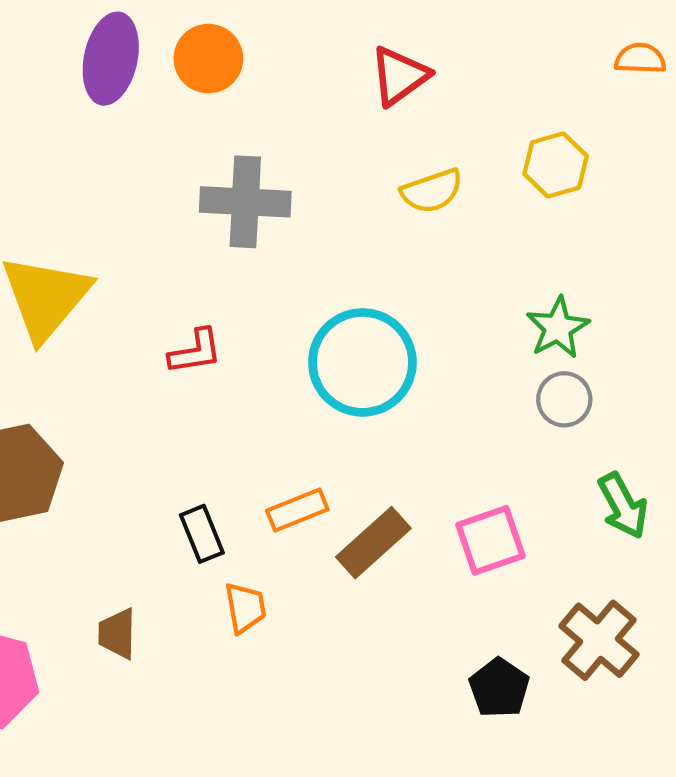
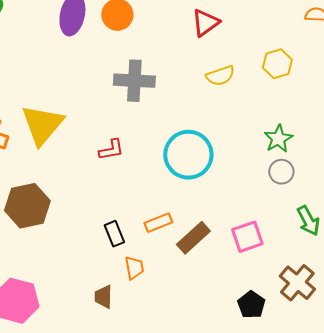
brown trapezoid: (117, 634) -> (103, 297), moved

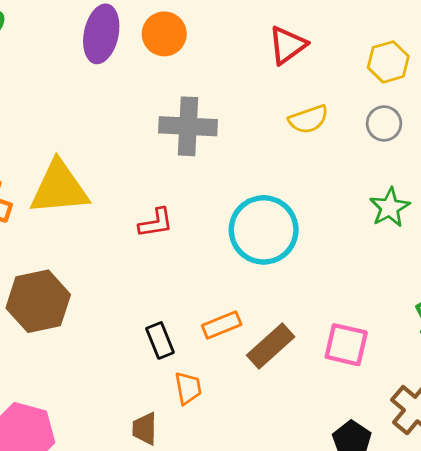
yellow hexagon: (277, 64) -> (388, 62), moved
yellow triangle: (42, 125) -> (59, 188), turned 45
gray circle: (281, 172) -> (384, 123), moved
pink square: (247, 237) -> (346, 345), turned 32

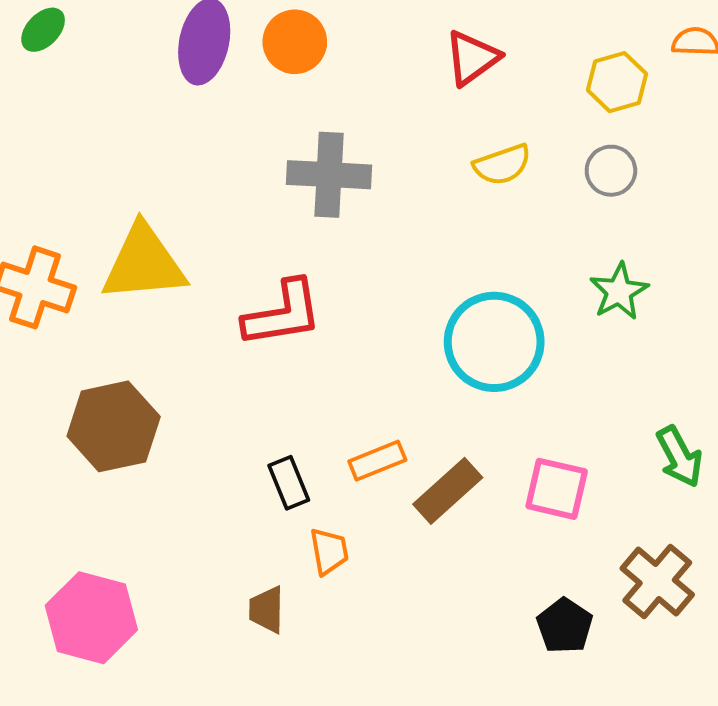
red L-shape: (156, 223) -> (283, 314), size x1.6
cyan circle: (264, 230) -> (494, 342), moved

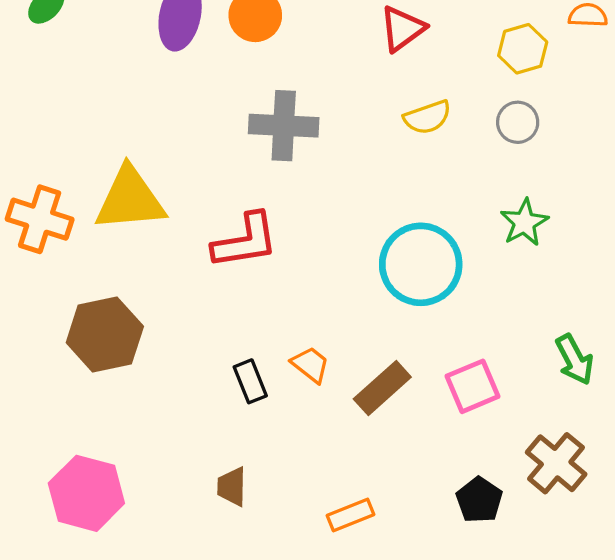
orange rectangle: (377, 461) -> (351, 515), moved
pink square: (557, 489) -> (473, 386), turned -36
orange trapezoid: (329, 551) -> (310, 365), moved, turned -42

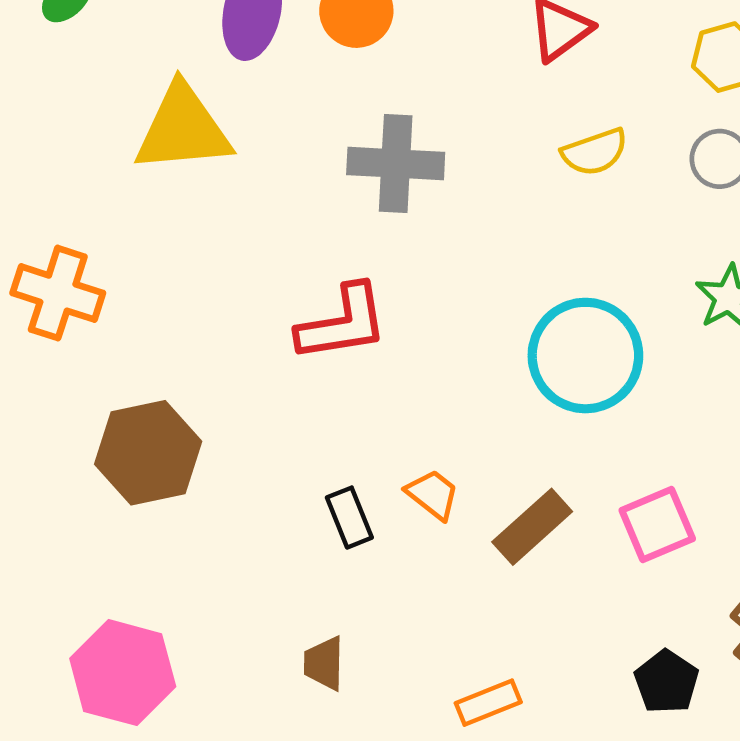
yellow triangle: (130, 199) -> (183, 129), moved

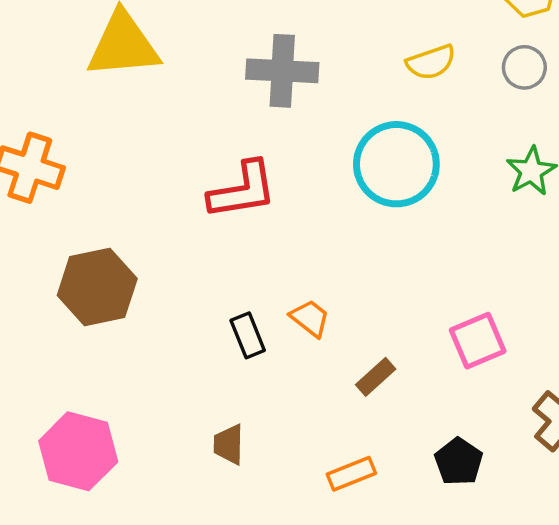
cyan circle: (585, 356) -> (396, 164), moved
brown rectangle: (532, 527) -> (376, 377), moved, size x0.7
black pentagon: (666, 682) -> (459, 462), moved

